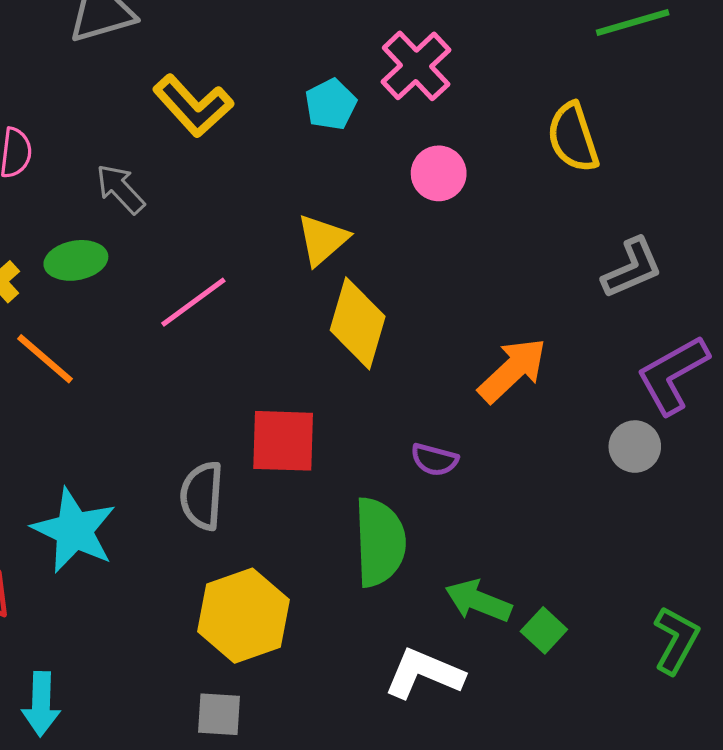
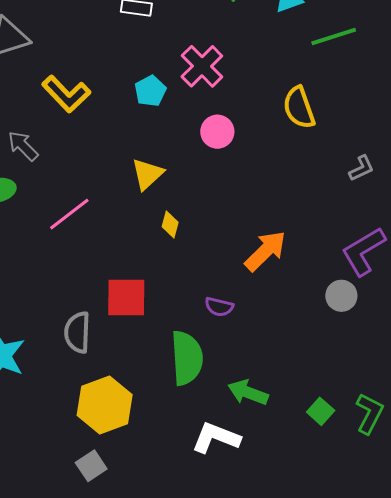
gray L-shape: (632, 268) -> (362, 168), moved, size x0.7
yellow diamond: (358, 323) -> (170, 225), size x0.5
green square: (544, 630) -> (321, 411), moved
gray square: (219, 714) -> (91, 466), turned -36

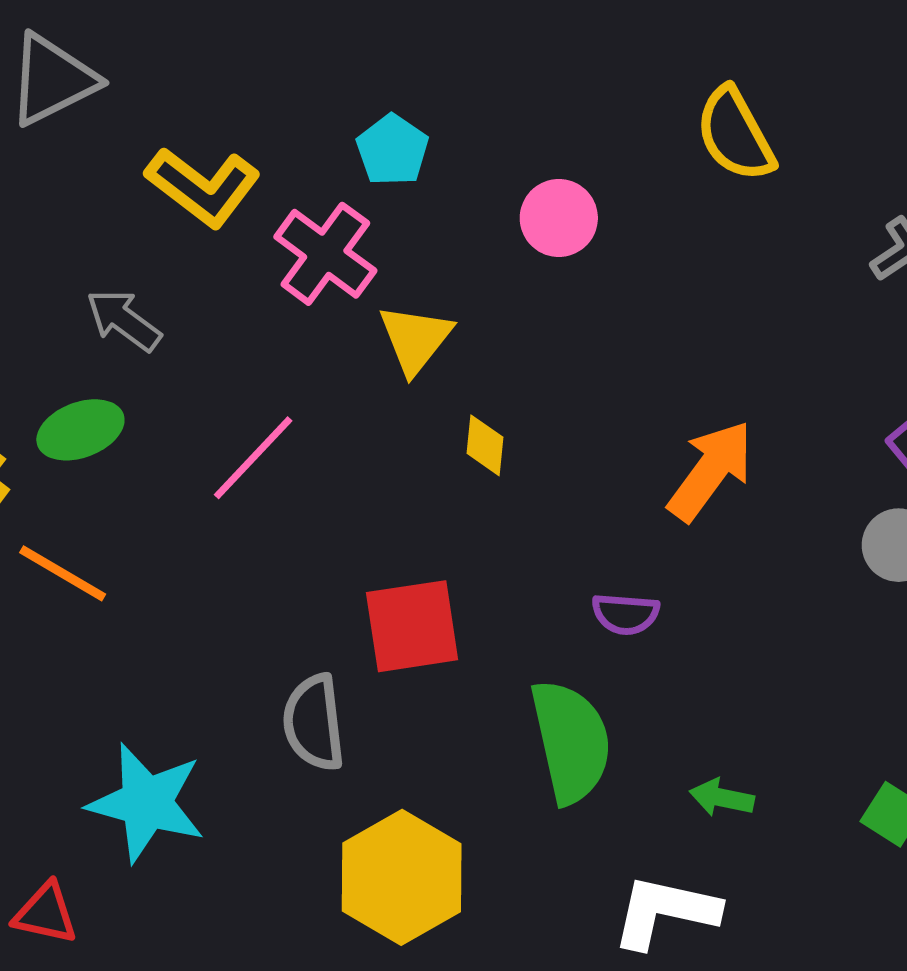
pink cross: (202, 66) -> (325, 254), moved
green arrow: (248, 393) -> (722, 798), size x0.7

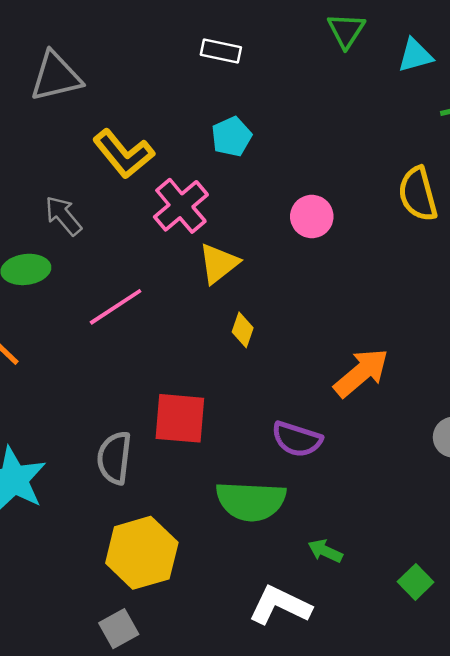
cyan pentagon: (392, 150) -> (232, 137), moved
purple semicircle: (626, 614) -> (297, 439), size x1.4
green semicircle: (571, 742) -> (251, 501), turned 92

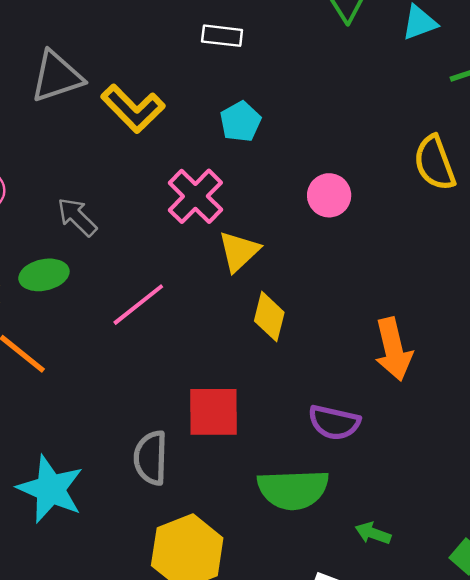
yellow L-shape: (123, 154) -> (133, 109), moved
yellow diamond: (243, 330) -> (269, 317), size x1.4
orange arrow: (361, 373) -> (393, 349), turned 122

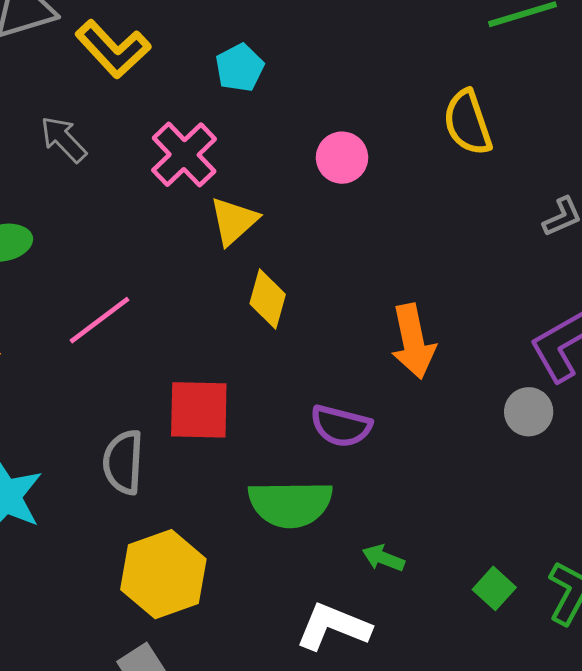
gray arrow: (77, 217) -> (63, 139), moved
pink line: (138, 305) -> (99, 320), moved

